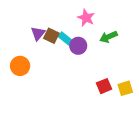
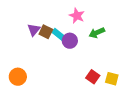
orange circle: (20, 66) -> (18, 77), moved
red square: (104, 86) -> (93, 77), turned -32
yellow square: (125, 88) -> (112, 79), turned 32

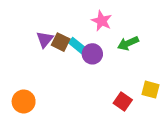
yellow square: (112, 79) -> (150, 90), moved

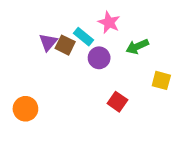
cyan rectangle: (78, 46) -> (83, 37), moved
yellow square: (150, 90) -> (161, 80), moved
red square: (123, 101) -> (117, 102), moved

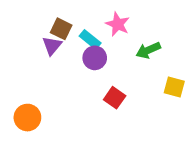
brown square: (65, 45) -> (61, 29), moved
purple circle: (99, 58) -> (95, 58), moved
red square: (117, 102) -> (115, 98), moved

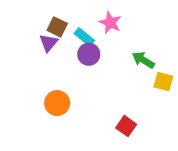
green arrow: (148, 50) -> (143, 60), moved, turned 55
red square: (115, 98) -> (126, 126), moved
orange circle: (27, 118) -> (57, 103), moved

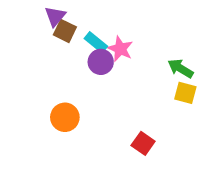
pink star: (110, 23) -> (120, 49), moved
purple triangle: (49, 43) -> (55, 16), moved
green arrow: (143, 60) -> (181, 68), moved

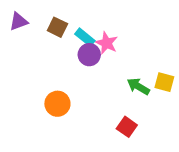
purple triangle: (55, 16) -> (18, 21), moved, turned 30
green arrow: (181, 68) -> (138, 86), moved

